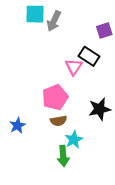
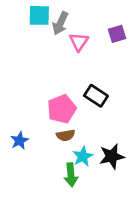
black rectangle: (89, 56) -> (96, 96), moved
pink triangle: (74, 67) -> (79, 42), moved
black star: (100, 109) -> (112, 156), moved

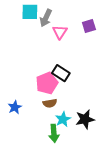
black rectangle: (96, 96) -> (61, 73), moved

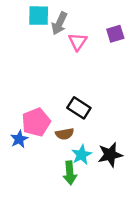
black rectangle: (61, 73) -> (79, 108), moved
pink pentagon: (47, 83) -> (36, 122), moved

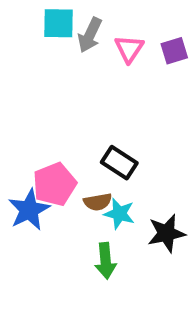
pink triangle: (78, 42) -> (129, 49), moved
blue star: (19, 139) -> (29, 210), size x1.5
cyan star: (82, 155) -> (119, 214), moved, turned -30

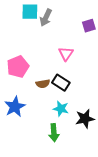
pink triangle: (129, 49) -> (66, 54), moved
pink pentagon: (55, 184) -> (18, 67), moved
brown semicircle: (98, 202) -> (43, 84), moved

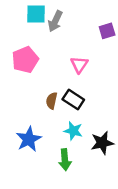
pink pentagon: (18, 67) -> (25, 60), moved
brown semicircle: (43, 84) -> (52, 101), turned 112
blue star: (15, 107) -> (29, 139), moved

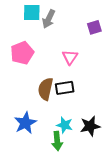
black rectangle: (73, 99) -> (65, 88), turned -42
brown semicircle: (52, 101) -> (45, 89), size x1.5
cyan star: (73, 131) -> (65, 125), moved

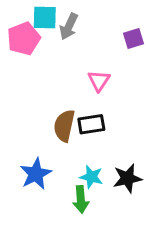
pink pentagon: (22, 53) -> (24, 39), moved

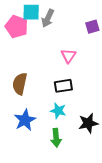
pink pentagon: (24, 39) -> (17, 27), turned -30
brown semicircle: (64, 126) -> (20, 84), moved
cyan star: (91, 177) -> (58, 111), moved

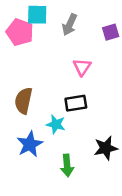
gray arrow: (48, 18) -> (70, 25), moved
cyan star: (58, 111) -> (56, 124), moved

